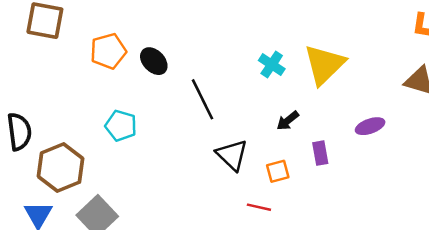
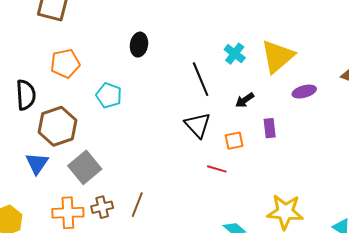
orange pentagon: (108, 51) -> (65, 63), moved
black ellipse: (154, 61) -> (139, 45), turned 50
black line: (203, 99) -> (201, 79), moved
purple ellipse: (370, 126) -> (304, 92), moved

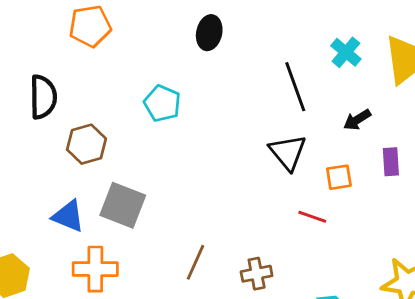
orange pentagon: (65, 63) -> (90, 26), moved
brown hexagon: (57, 126) -> (86, 144), size x0.7
blue triangle: (37, 163) -> (68, 216), moved, turned -45
gray square: (85, 167) -> (123, 205), turned -32
brown cross: (102, 207) -> (257, 274), moved

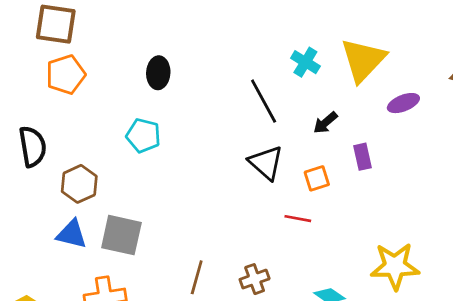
black ellipse: (209, 33) -> (158, 73), moved
blue triangle: (68, 216) -> (72, 234), moved

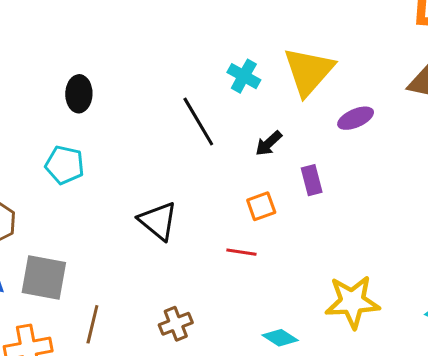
black triangle: (266, 163) -> (158, 221), moved
brown line: (197, 277) -> (92, 324), moved
brown cross: (255, 279) -> (176, 324), moved

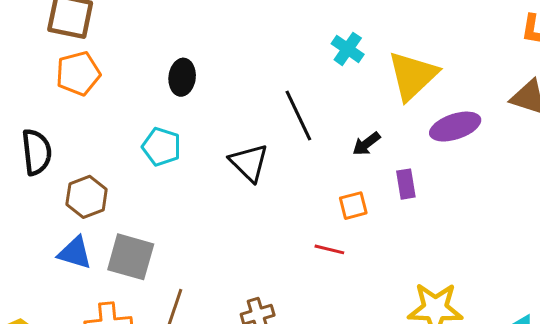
cyan cross: (244, 76) -> (348, 49), moved
purple ellipse: (356, 118) -> (455, 127), size x1.4
black triangle: (158, 221) -> (249, 163), moved

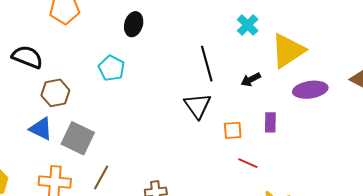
black arrow: (366, 144) -> (251, 80), moved
black semicircle: (37, 152) -> (27, 57), turned -72
black triangle: (249, 163) -> (198, 106), moved
red line: (329, 249) -> (248, 163), moved

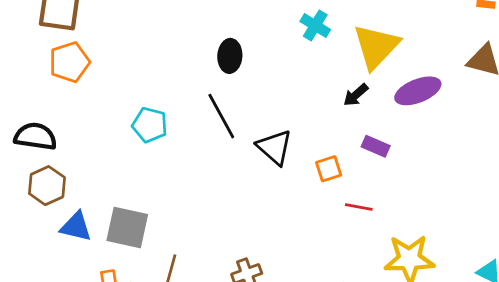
black ellipse: (134, 24) -> (230, 56), moved
black line: (207, 64) -> (221, 116), moved
black arrow: (251, 80) -> (356, 95), moved
brown hexagon: (55, 93) -> (47, 186), moved
purple rectangle: (270, 122) -> (376, 146), turned -54

